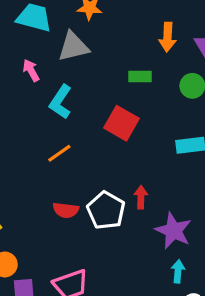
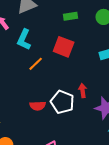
orange line: (59, 153) -> (36, 64), moved

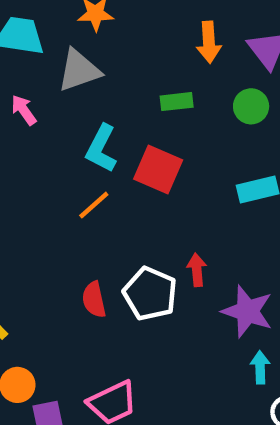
cyan L-shape: (24, 40) -> (101, 149), moved
red semicircle: (38, 106) -> (94, 300), turned 77

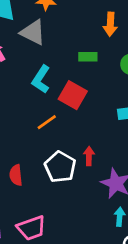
gray triangle: (79, 70) -> (33, 32), turned 40
orange line: (94, 205) -> (47, 122), moved
red semicircle: (94, 300) -> (16, 175), moved

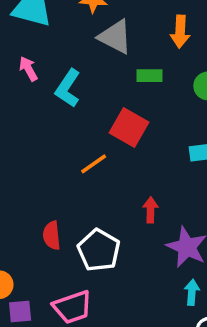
gray triangle: (33, 32) -> (115, 37), moved
cyan L-shape: (41, 79) -> (68, 88), moved
white pentagon: (60, 167) -> (99, 250), moved

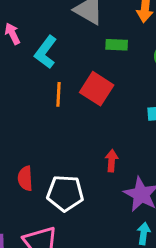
orange line: (94, 164) -> (59, 94), moved, turned -55
white pentagon: (99, 250) -> (65, 193), turned -30

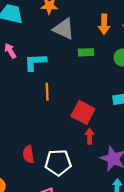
cyan L-shape: (46, 52) -> (35, 62), turned 55
red square: (97, 89) -> (83, 112), moved

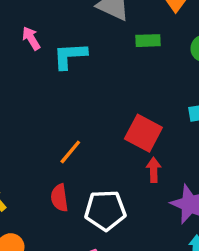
orange line: (47, 92) -> (70, 152), moved, turned 42

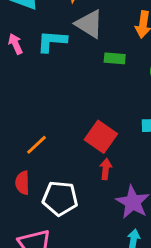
cyan L-shape: (70, 56) -> (52, 41), moved

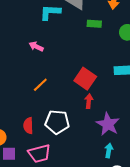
pink arrow: (15, 44) -> (36, 46), moved, turned -40
red semicircle: (22, 183) -> (28, 126), moved

